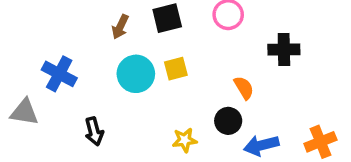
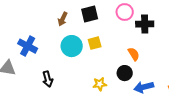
black cross: (284, 49) -> (145, 24), moved

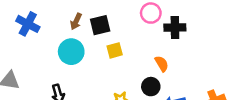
black square: (90, 14) -> (100, 25), moved
blue cross: (28, 46) -> (28, 24), moved
cyan circle: (72, 46) -> (71, 52), moved

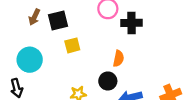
cyan circle: (71, 52) -> (30, 60), moved
orange semicircle: (162, 64) -> (118, 58), turned 42

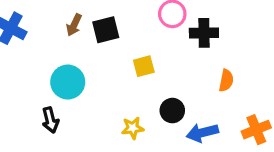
yellow square: (72, 45) -> (144, 66), moved
orange semicircle: (118, 58) -> (226, 80), moved

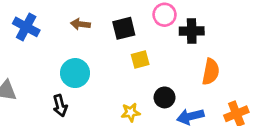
brown arrow: (74, 25) -> (80, 24), turned 72
black square: (106, 30) -> (124, 28), moved
orange semicircle: (226, 80) -> (211, 72), size x1.4

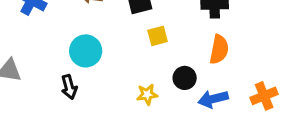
orange semicircle: (211, 72) -> (219, 49), moved

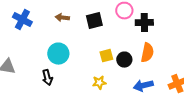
yellow square: (158, 36) -> (106, 56), moved
black circle: (185, 78) -> (124, 60), moved

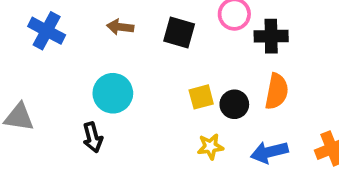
black square: (94, 21) -> (179, 33), turned 30
yellow star: (99, 83) -> (210, 147), moved

